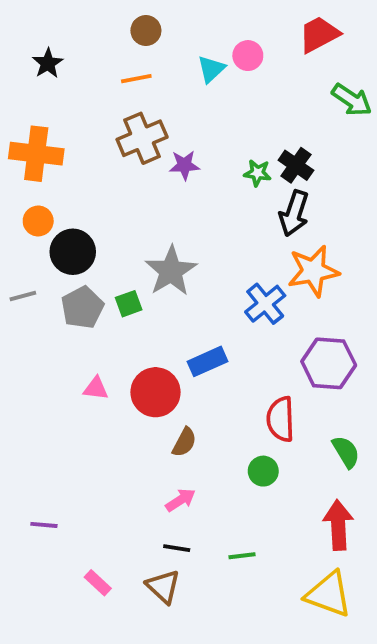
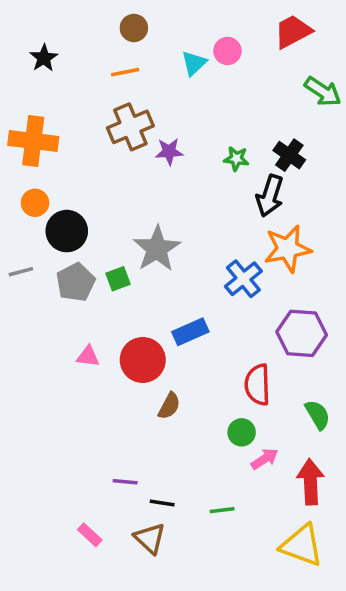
black cross: (296, 165) -> (289, 155), moved
pink arrow: (181, 500) -> (265, 459), moved
purple line: (44, 525) -> (125, 482), moved

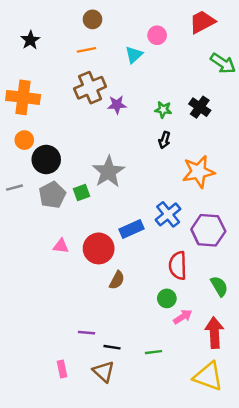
cyan triangle: (194, 63) -> (134, 55), moved
black arrow: (270, 196) -> (164, 140), moved, size x0.6
blue cross: (243, 279) -> (168, 214), moved
pink rectangle: (90, 535) -> (62, 369), turned 35

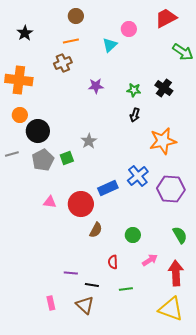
brown cross: (90, 88) -> (63, 63), moved, size x0.7
gray star: (108, 172) -> (89, 141), size x0.6
red semicircle: (178, 266) -> (113, 262), moved, size x0.6
green circle: (167, 298) -> (133, 235), moved

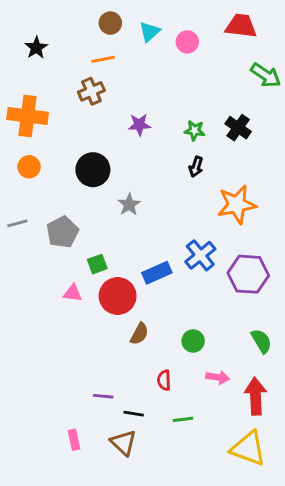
red trapezoid: (166, 18) -> (241, 26), turned 35
cyan triangle: (110, 45) -> (150, 32), moved
black circle: (38, 131) -> (93, 170), moved
green square: (67, 158) -> (97, 264), moved
pink arrow: (150, 260) -> (218, 377), turned 42

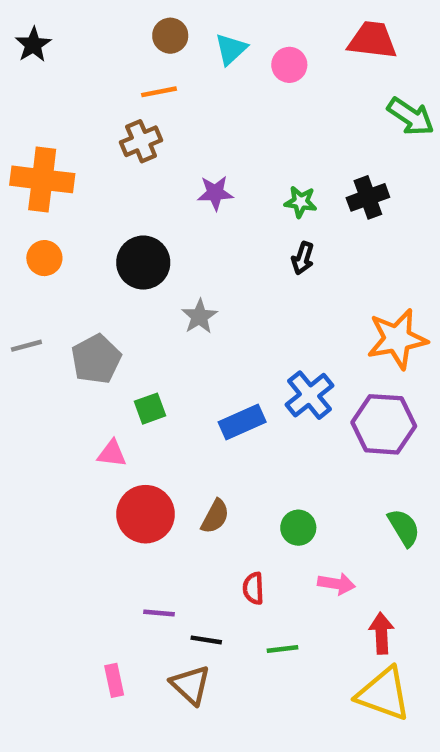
black star: (36, 48) -> (33, 45), moved
black cross: (238, 128) -> (368, 197), turned 35
orange star: (237, 205) -> (397, 339), moved
red circle: (118, 296) -> (146, 514), moved
red arrow: (256, 396) -> (381, 633), moved, size x0.7

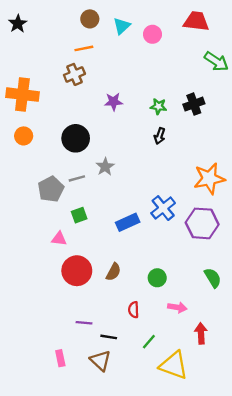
gray line: (26, 346) -> (77, 178), moved
green line: (283, 649) -> (149, 342), turned -42
yellow triangle: (384, 694) -> (174, 365), moved

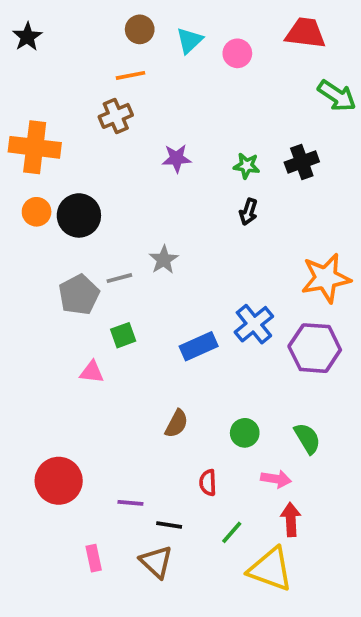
black circle: (76, 138) -> (79, 215), moved
red circle: (77, 271) -> (59, 481), moved
green semicircle: (213, 278) -> (307, 438), moved
red arrow: (201, 333) -> (291, 519), moved

